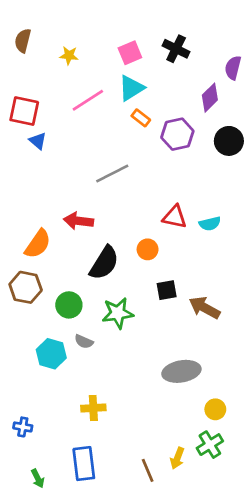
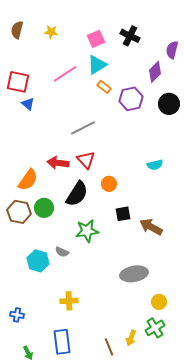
yellow star: (69, 56) -> (51, 32), moved
red triangle: (175, 217) -> (86, 160), moved, turned 36
green circle: (69, 305) -> (44, 208), moved

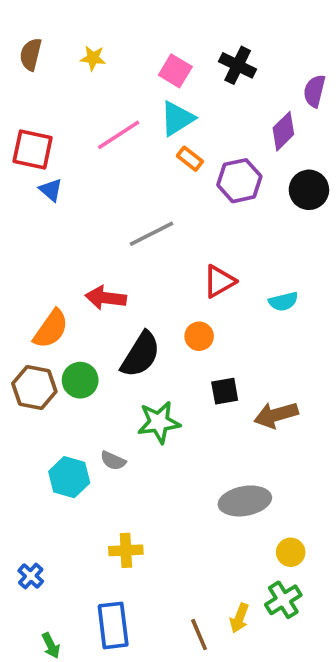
pink square: (96, 39) -> (175, 71), turned -36
red triangle: (86, 160) -> (219, 281), moved, turned 42
brown arrow: (151, 227) -> (276, 415), turned -45
blue cross: (17, 315) -> (31, 576), turned 32

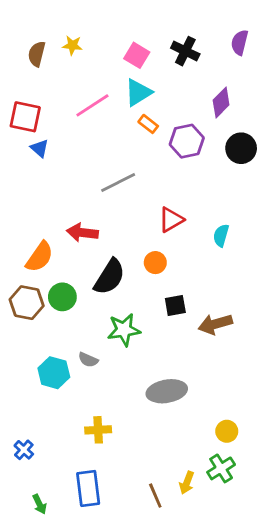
brown semicircle: (31, 54) -> (37, 54), moved
purple semicircle: (314, 91) -> (240, 42), moved
cyan semicircle: (283, 301) -> (221, 235), turned 120
gray ellipse: (245, 501) -> (167, 391), moved

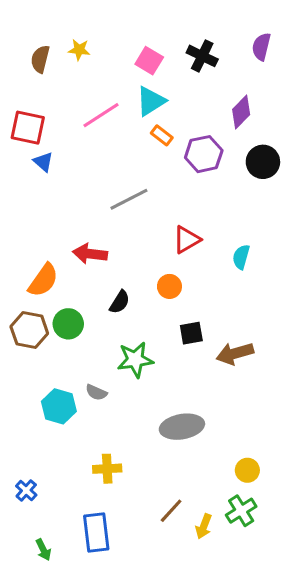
black semicircle: (110, 277) -> (120, 302), size x0.6
brown line: (155, 496) -> (171, 511), moved, turned 65

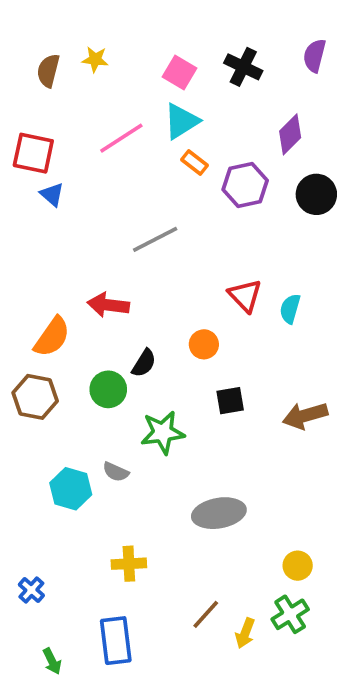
red triangle: (187, 240) -> (245, 296), moved, turned -44
green circle: (68, 324) -> (108, 389), moved
brown arrow: (235, 353) -> (305, 416), moved

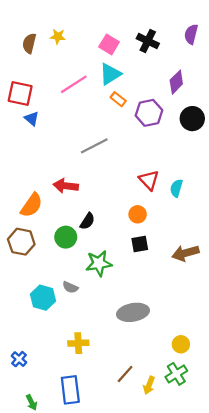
orange circle: (204, 344) -> (138, 214), moved

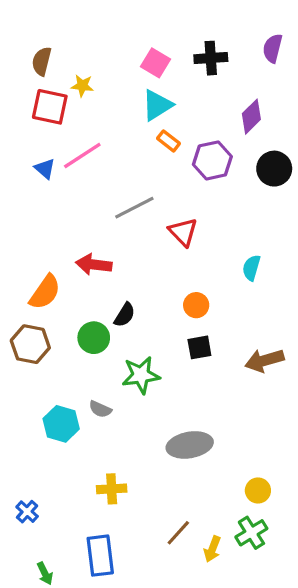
yellow star: (58, 36) -> (82, 86), moved
black cross: (148, 41) -> (211, 58), turned -30
pink line: (74, 84) -> (82, 156), moved
red square: (20, 93) -> (50, 107), moved
red triangle: (149, 180) -> (183, 232), moved

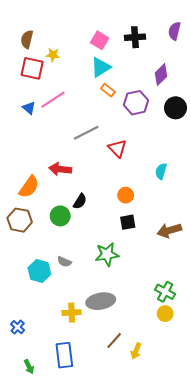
green star: (141, 375) -> (107, 254), moved
gray ellipse: (190, 445) -> (101, 301), moved
green cross: (251, 533) -> (165, 292), moved, turned -30

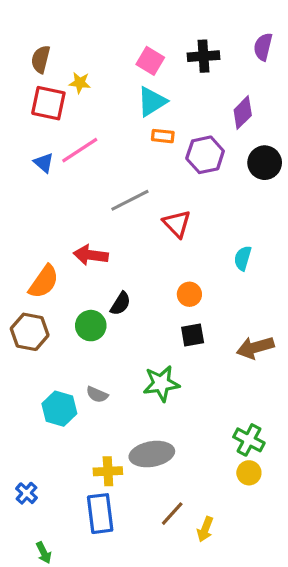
orange rectangle: (108, 90) -> (163, 136), turned -32
blue rectangle: (64, 355) -> (100, 514), moved

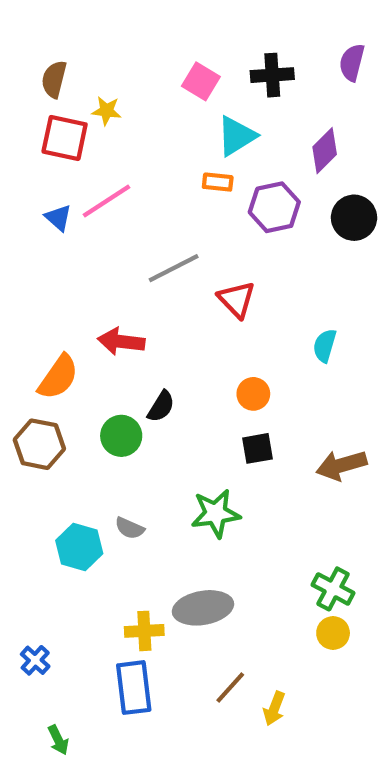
cyan triangle: (152, 102) -> (237, 136), moved

